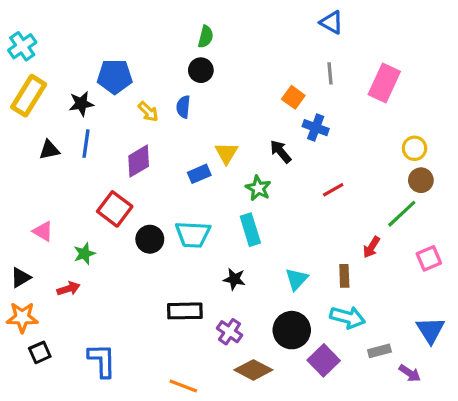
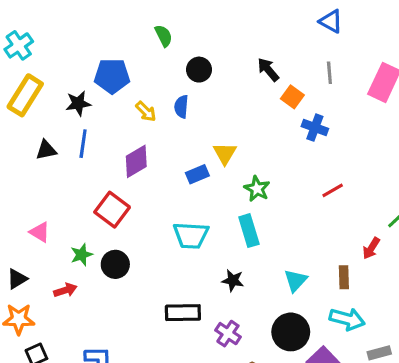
green semicircle: (206, 37) -> (164, 36), moved, turned -40
black arrow: (281, 151) -> (268, 70), moved
black circle: (150, 239) -> (115, 264), moved

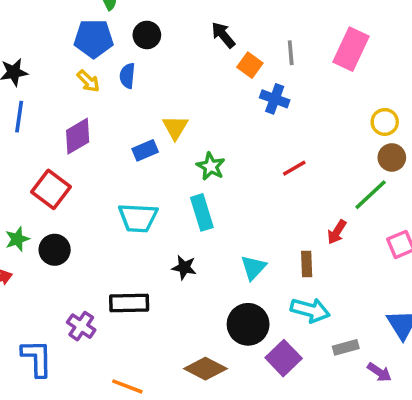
gray line: (329, 73) -> (291, 53), moved
blue pentagon: (112, 76) -> (94, 39), moved
purple cross: (228, 334) -> (81, 326), moved

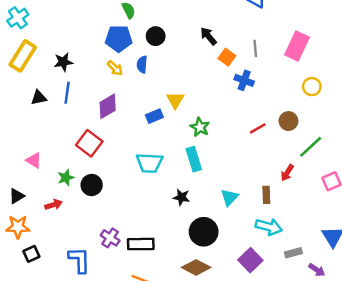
yellow circle: (385, 122) -> (312, 87), moved
brown circle: (392, 157) -> (288, 121), moved
black rectangle: (129, 303) -> (141, 244), moved
black circle: (248, 324) -> (204, 232), moved

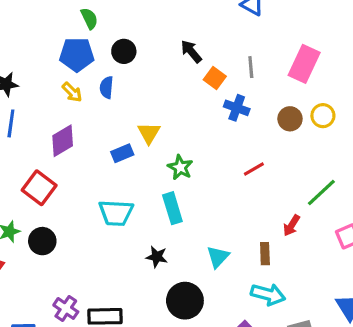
brown circle: (288, 121) -> (290, 119), moved

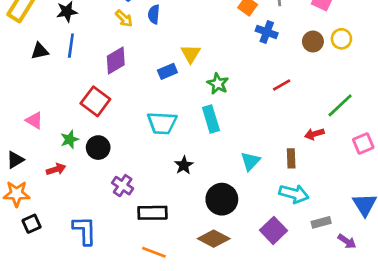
red arrow: (292, 225) -> (314, 134), turned 42
black star: (157, 257) -> (184, 165), moved, turned 30
purple cross: (66, 308) -> (123, 186), moved

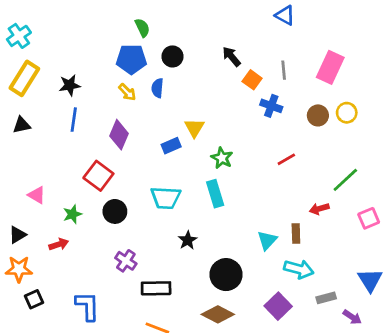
black triangle: (40, 51) -> (22, 125), moved
purple diamond: (116, 61) -> (119, 135), turned -36
black circle: (98, 148) -> (115, 211), moved
cyan triangle: (250, 161) -> (267, 240), moved

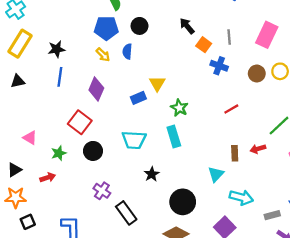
brown rectangle: (296, 233) -> (235, 153), moved
black rectangle: (156, 288) -> (126, 213), turned 55
gray rectangle: (326, 298) -> (272, 215), moved

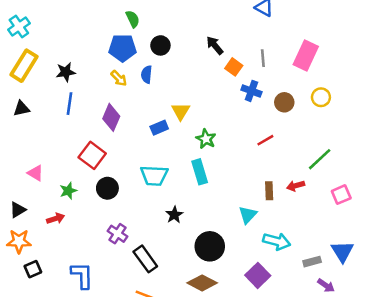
brown circle: (257, 74) -> (284, 102), moved

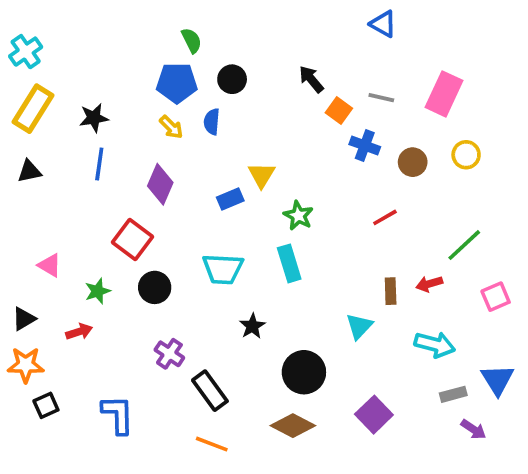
gray line: (263, 58) -> (381, 98), turned -72
cyan arrow: (277, 241) -> (435, 345), moved

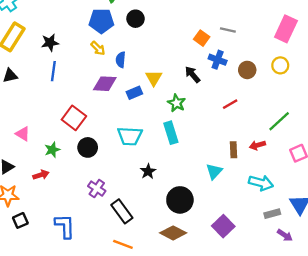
black arrow: (311, 79) -> (192, 75), moved
pink rectangle: (444, 94) -> (286, 29), moved
blue semicircle: (212, 122) -> (121, 60), moved
purple diamond: (160, 184) -> (105, 84), moved, turned 70

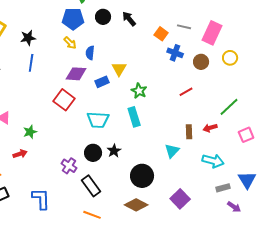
pink rectangle: (286, 29) -> (212, 33), moved
black arrow: (192, 75) -> (129, 19), moved
red square: (74, 118) -> (64, 100), moved
black circle: (88, 147) -> (93, 153), moved

